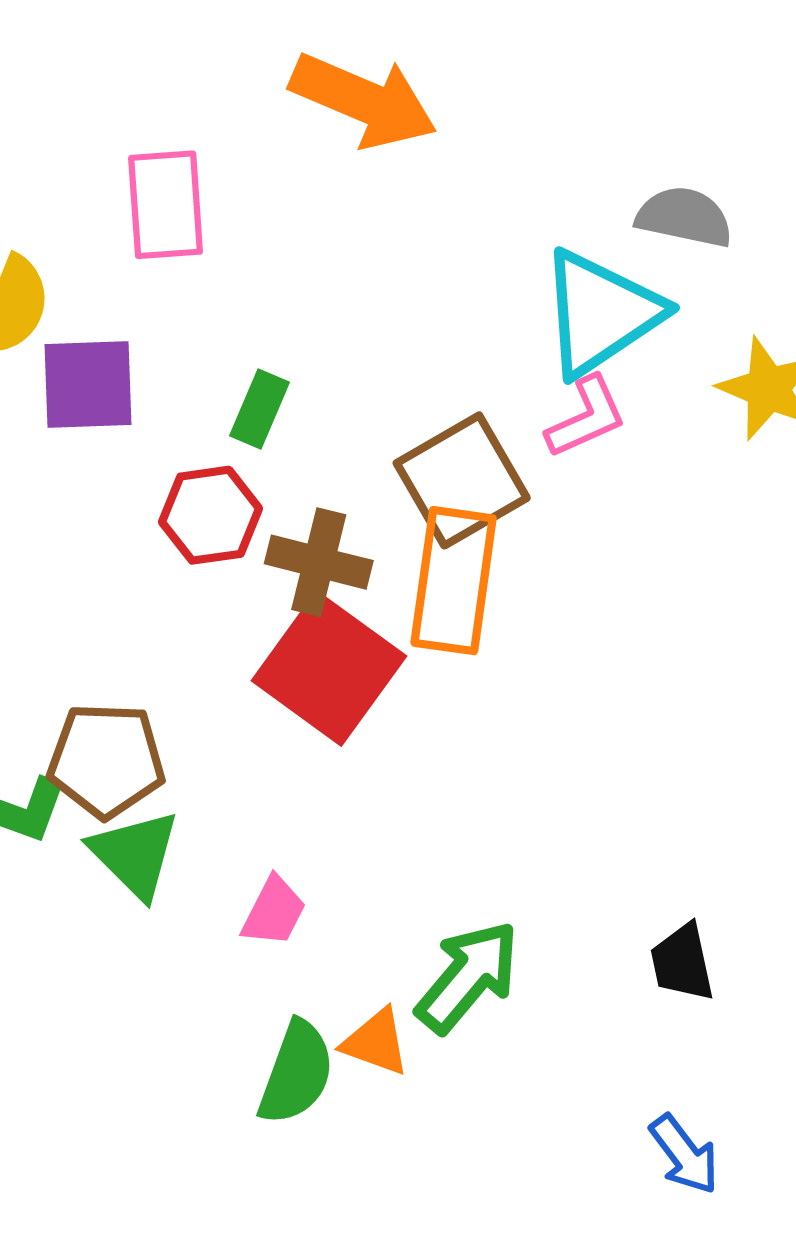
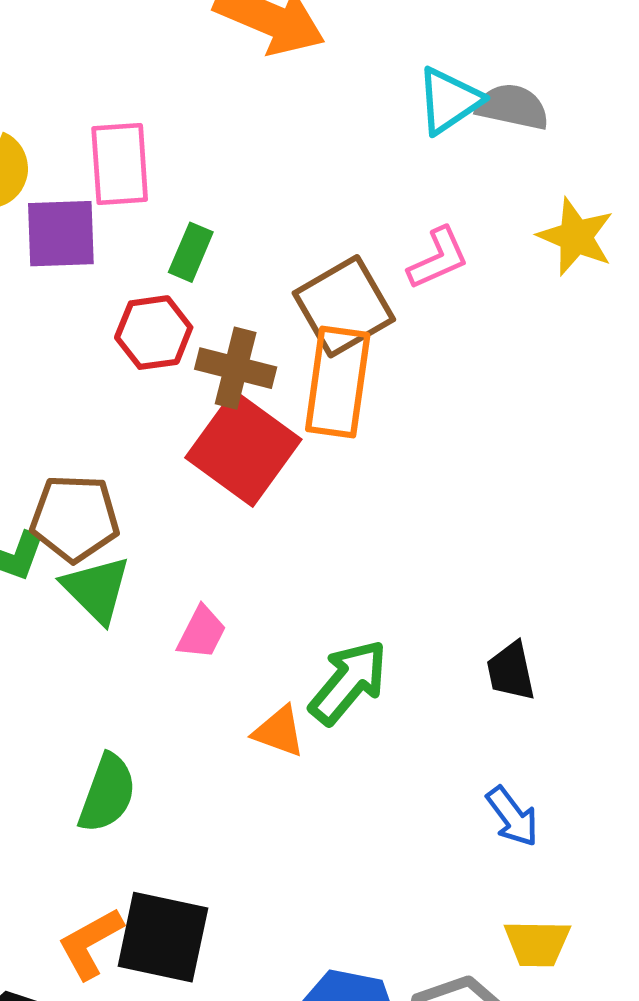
pink rectangle: (166, 205) -> (120, 164), moved
cyan triangle: (601, 313) -> (449, 101), moved, size x0.7
green semicircle: (296, 1073) -> (107, 793), moved

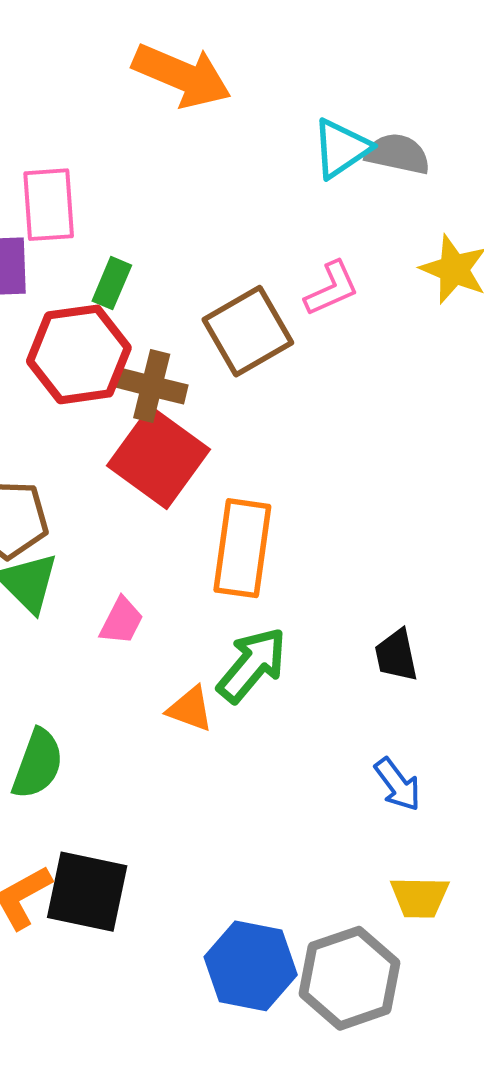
red hexagon: (154, 333) -> (79, 354), size x1.5
orange rectangle: (338, 382) -> (242, 548), moved

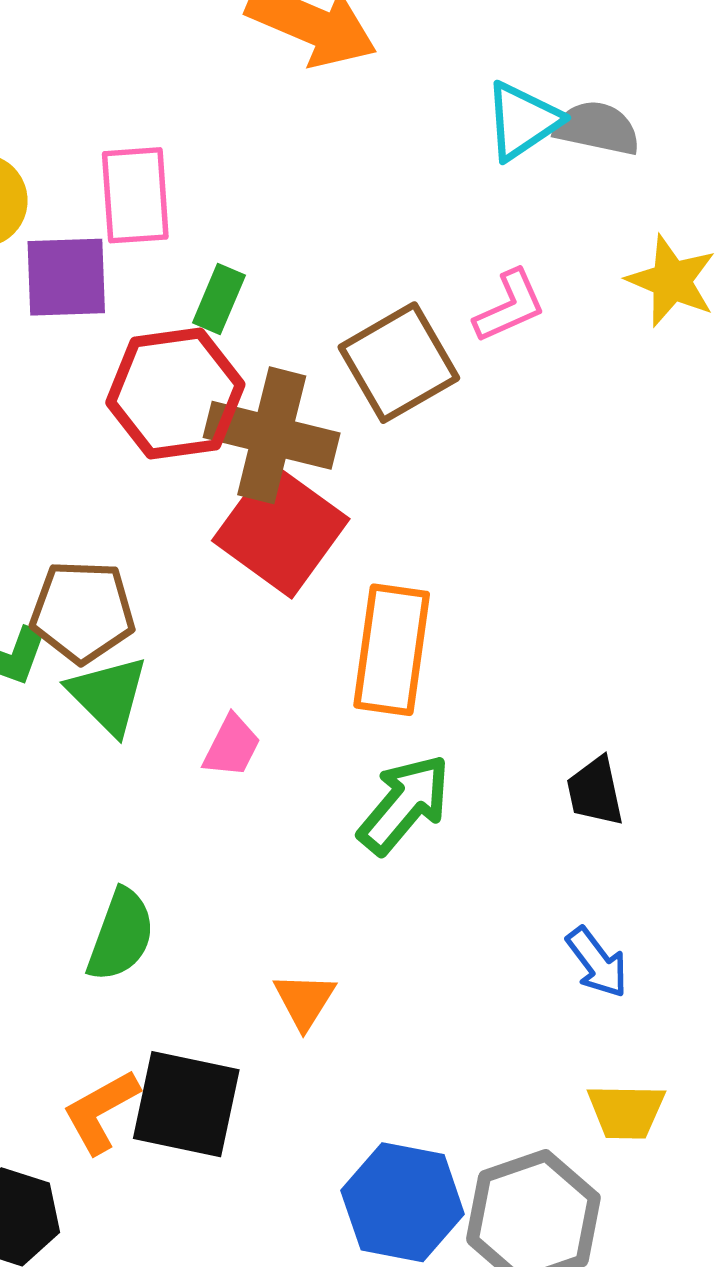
brown cross: (152, 386) -> (272, 435), size x1.4
orange triangle: (190, 709) -> (304, 1001), moved, turned 42

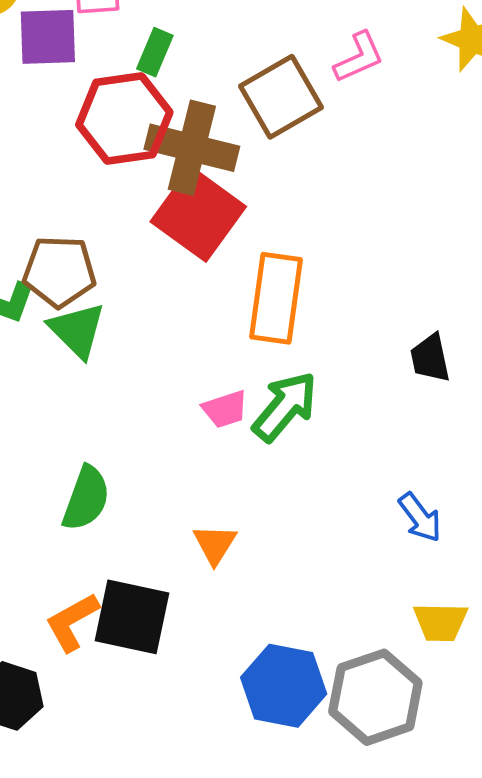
pink trapezoid: (232, 746) -> (225, 409), moved, turned 45
black trapezoid: (595, 791) -> (430, 358), moved

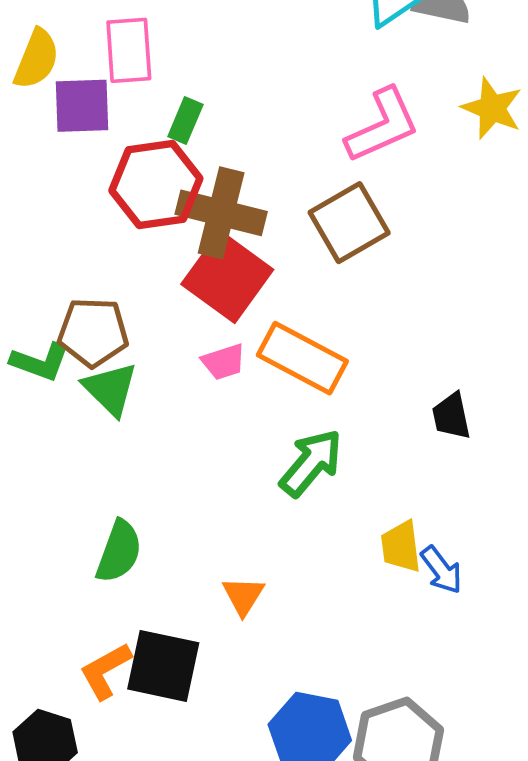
pink L-shape: (359, 57) -> (382, 125), size x1.5
brown square: (281, 97) -> (349, 223), moved
orange rectangle: (276, 298) -> (302, 358), turned -70
pink trapezoid: (225, 409) -> (224, 362), moved
yellow trapezoid: (440, 622) -> (401, 547), moved, turned 82

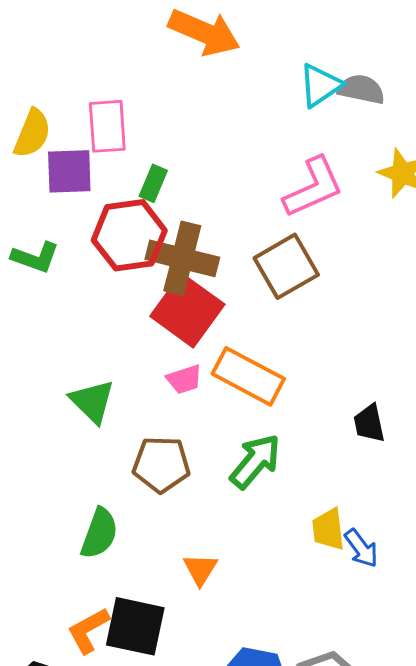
brown pentagon: (93, 332) -> (161, 464), moved
green L-shape: (40, 362) -> (35, 257), moved

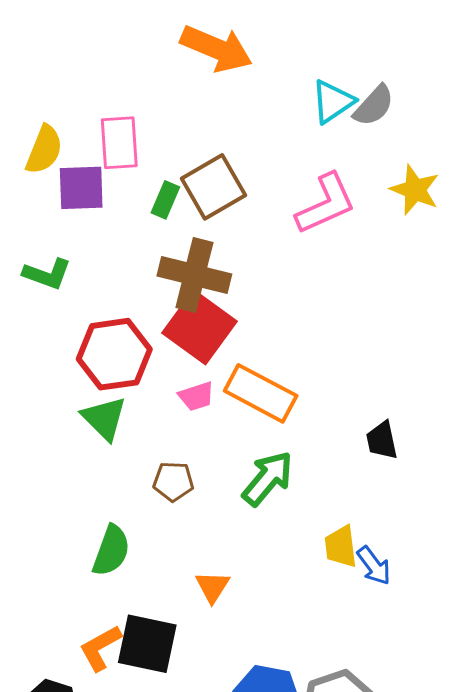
gray semicircle: (361, 89) -> (374, 106), turned 120
red hexagon: (129, 235) -> (114, 354), moved
brown square: (286, 266) -> (213, 187), moved
brown pentagon: (161, 464) -> (173, 481), size x0.7

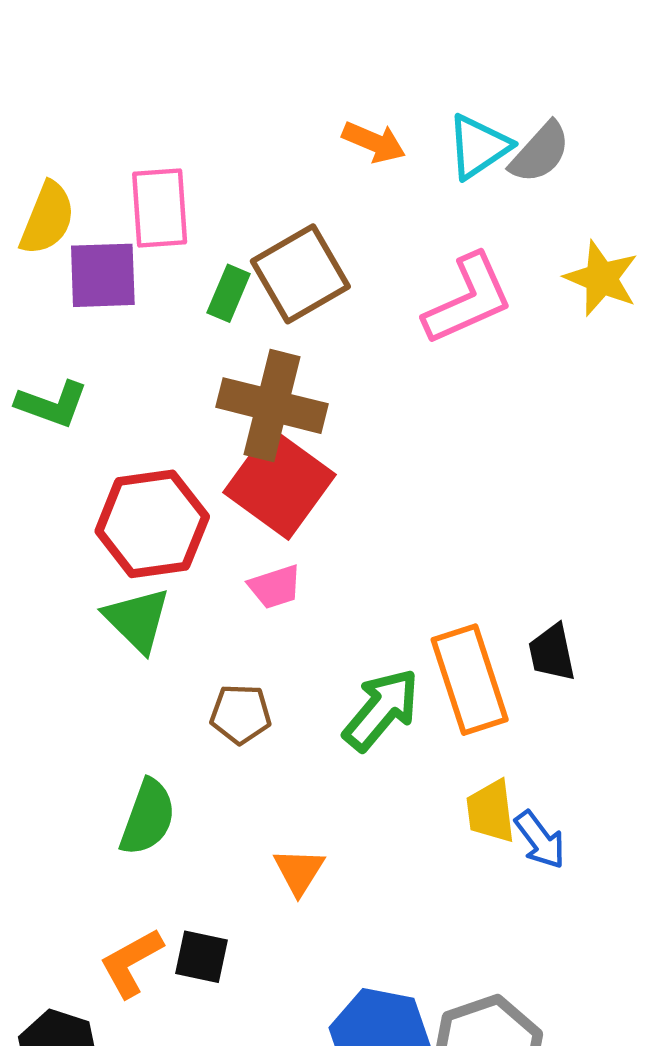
orange arrow: (216, 49) -> (374, 142), moved, size x0.6
orange rectangle: (261, 393) -> (470, 680), moved, turned 44
black square: (147, 644) -> (202, 957), size x0.6

